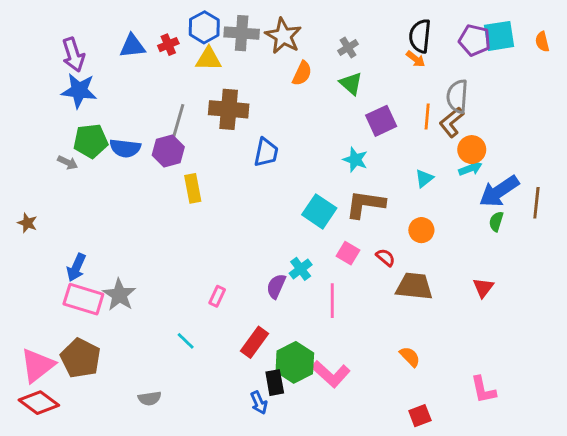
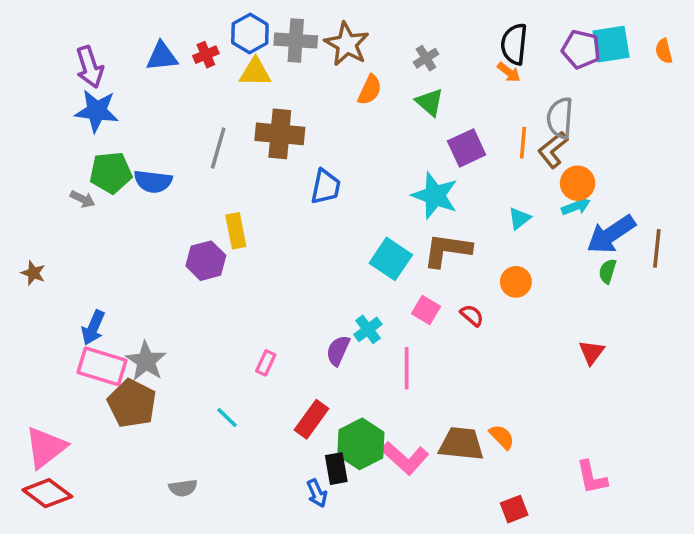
purple hexagon: (168, 151) -> (206, 261), moved
cyan star: (355, 160) -> (435, 196), size x1.5
brown trapezoid: (414, 286) -> (461, 444), moved
brown pentagon: (81, 358) -> (132, 403), moved

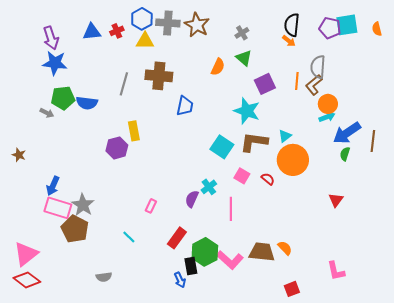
orange semicircle: (370, 90) -> (218, 67), moved
cyan triangle: (519, 218) -> (285, 136), moved
orange circle: (516, 282) -> (293, 160), size x1.8

